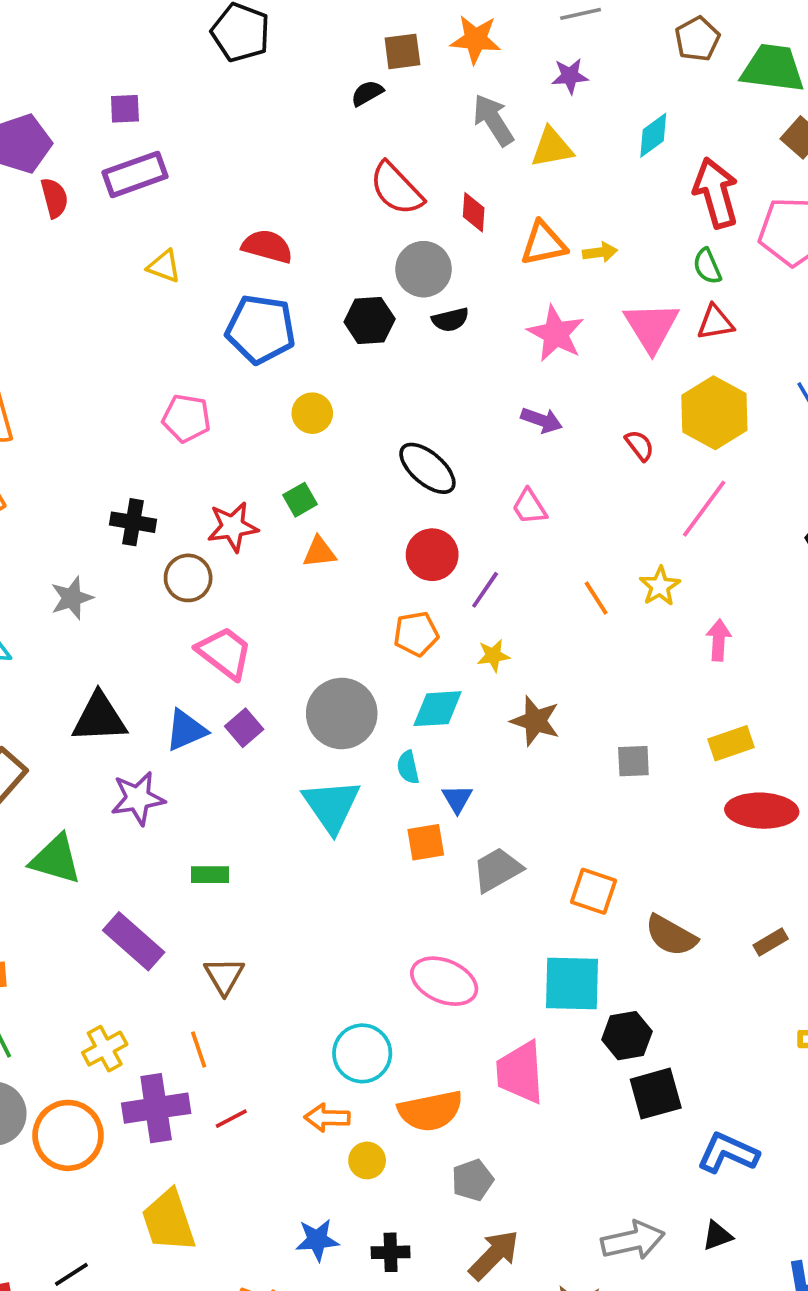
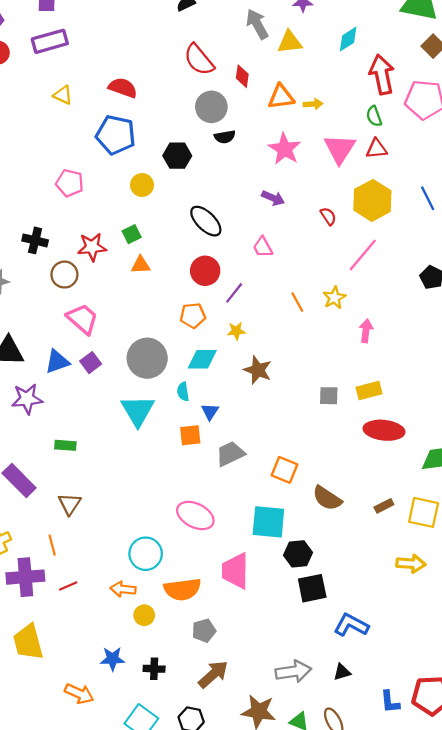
black hexagon: (370, 320) -> (177, 156), moved
gray square: (633, 761) -> (329, 396), moved

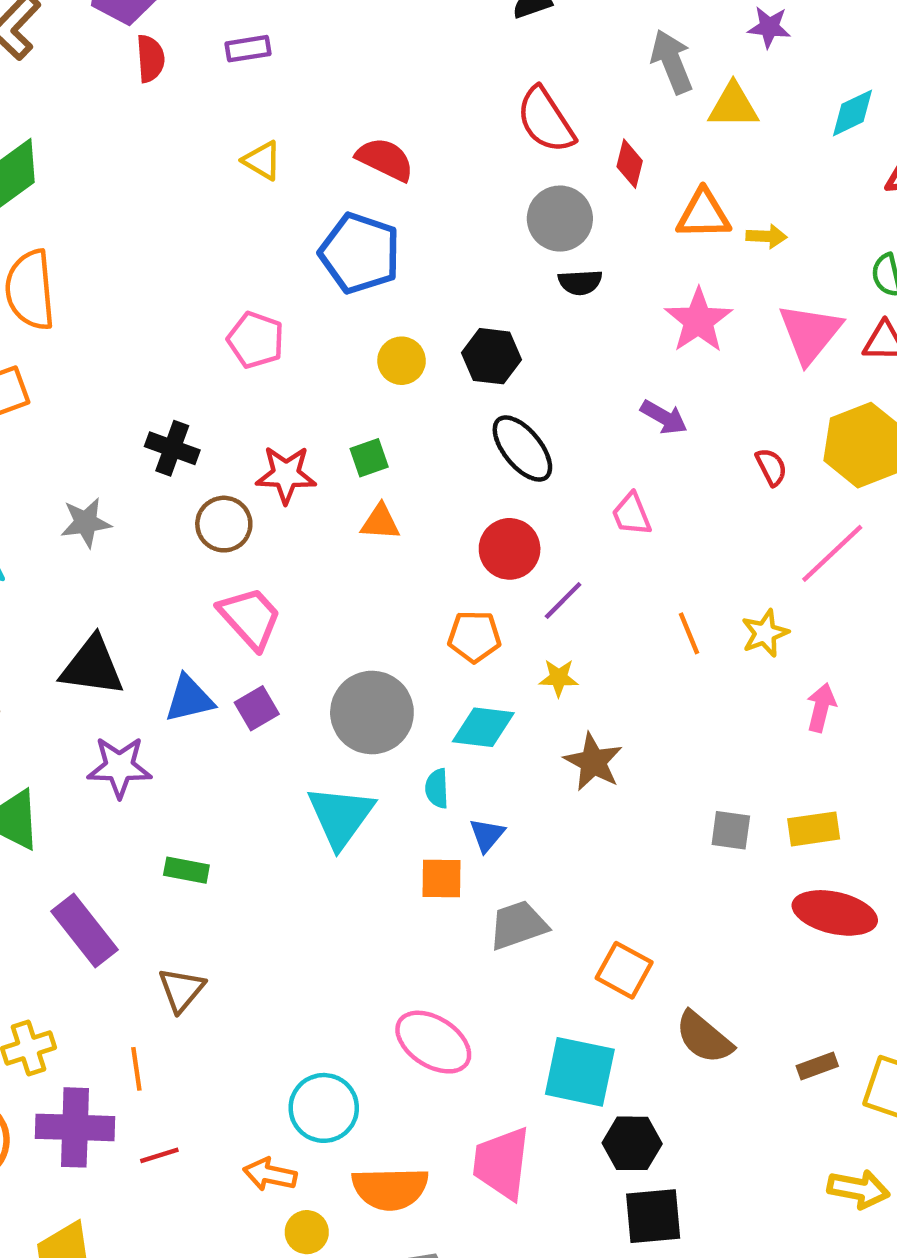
purple rectangle: (50, 41) -> (248, 49), size x0.6
black hexagon: (177, 156) -> (492, 356), moved

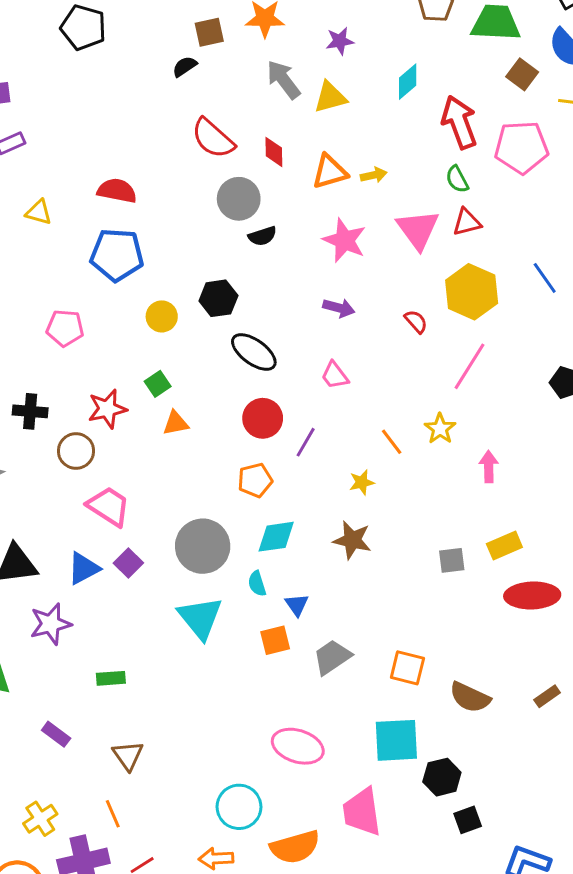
yellow star: (559, 678) -> (362, 482), moved
purple rectangle: (84, 931) -> (56, 734), size x0.6
black square: (653, 1216) -> (468, 820), size x0.7

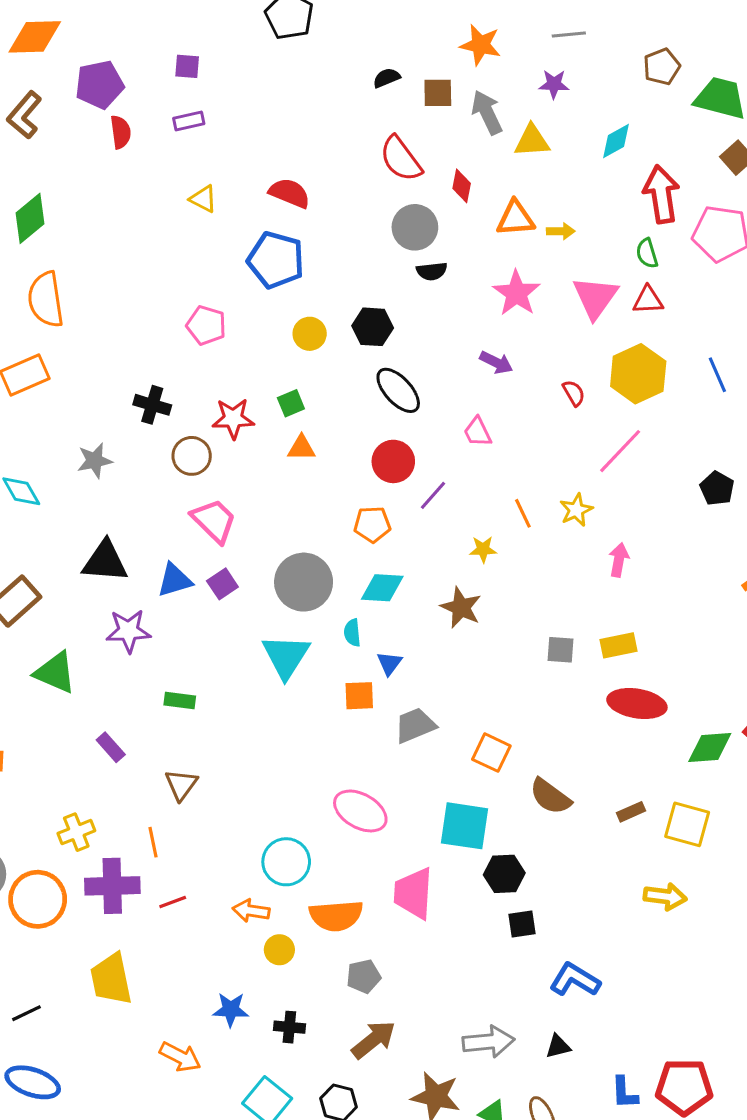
brown square: (209, 32) -> (438, 93), moved

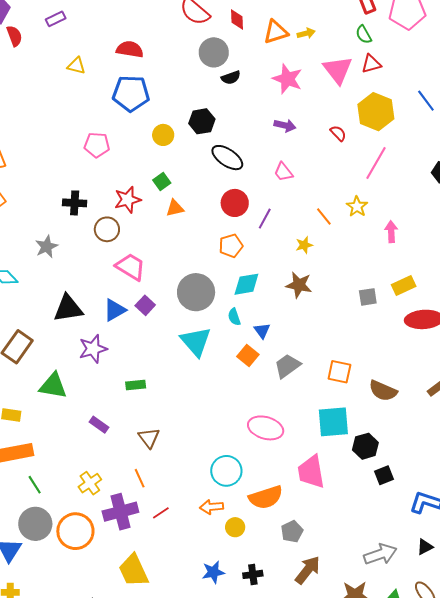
orange square: (359, 696) -> (248, 355), turned -35

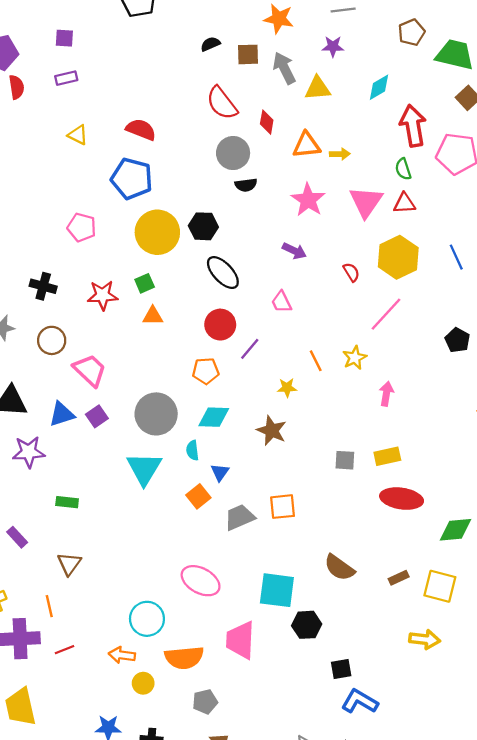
yellow circle: (163, 135) -> (157, 232), size x1.8
brown circle: (107, 229) -> (52, 340), moved
orange square: (339, 372) -> (283, 507), moved, turned -30
black square: (384, 475) -> (341, 669), moved

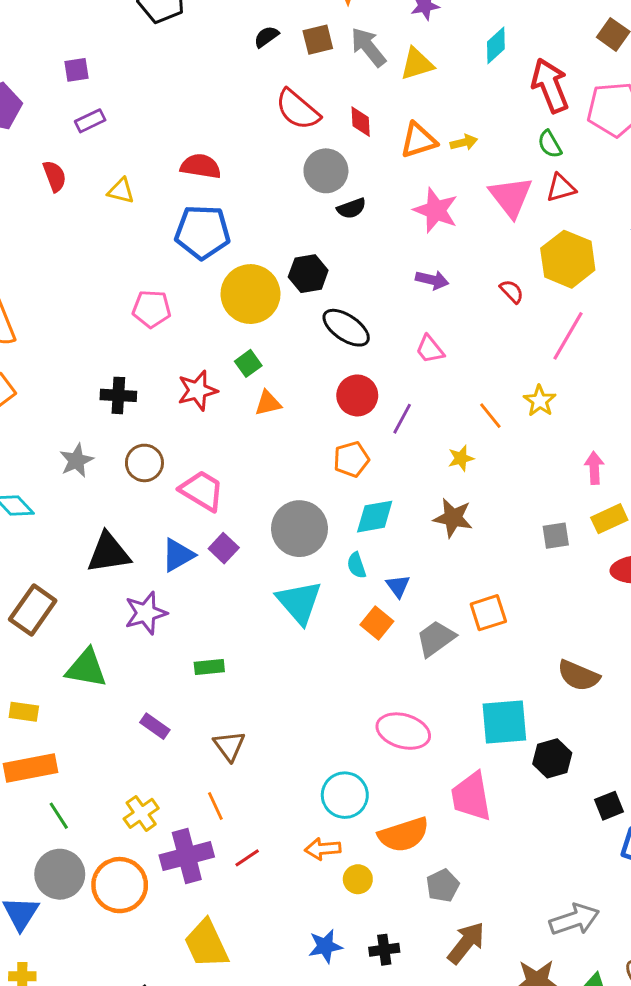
red semicircle: (17, 87) -> (55, 176), moved
pink arrow: (386, 394) -> (594, 468), moved

